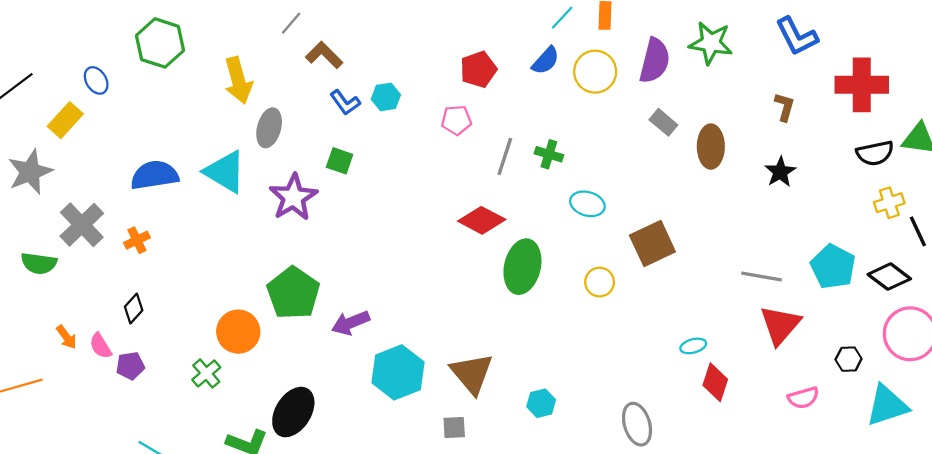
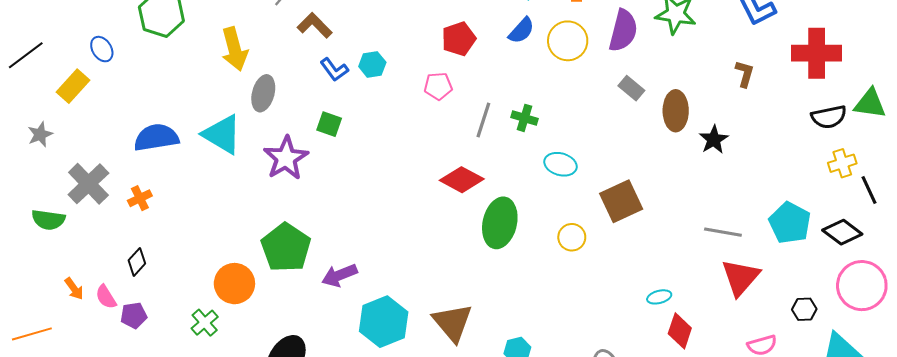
gray star: (30, 172) -> (40, 134), size x0.6
black star: (780, 172) -> (714, 140), moved

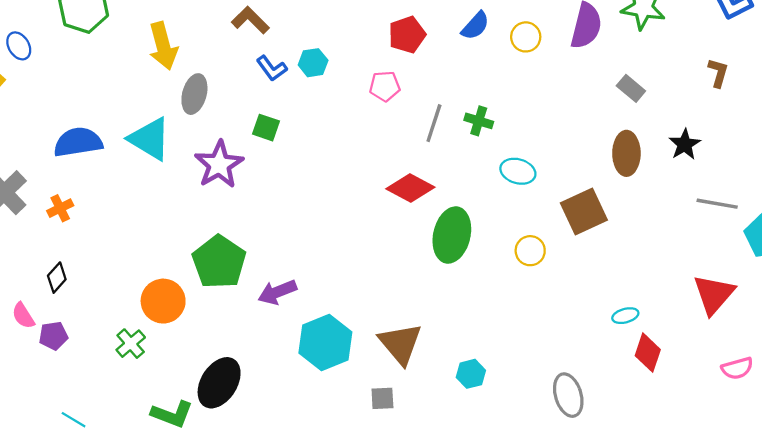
yellow circle: (568, 41) -> (526, 37), size x0.7
gray rectangle: (631, 88) -> (631, 88), moved
brown ellipse: (676, 111) -> (626, 153), moved
gray line: (723, 232) -> (717, 204), moved

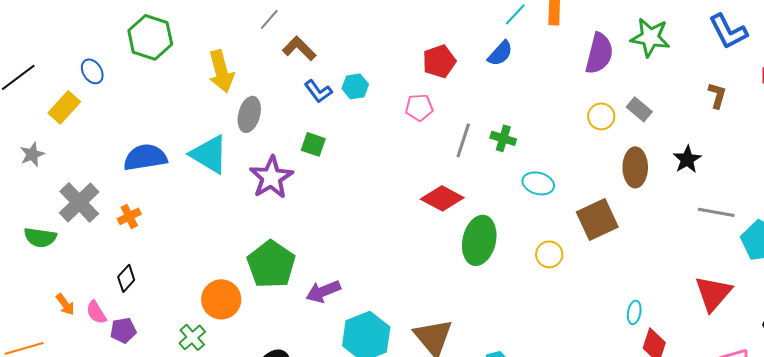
yellow circle: (526, 37) -> (601, 116), moved
cyan ellipse: (625, 316) -> (634, 312), turned -65

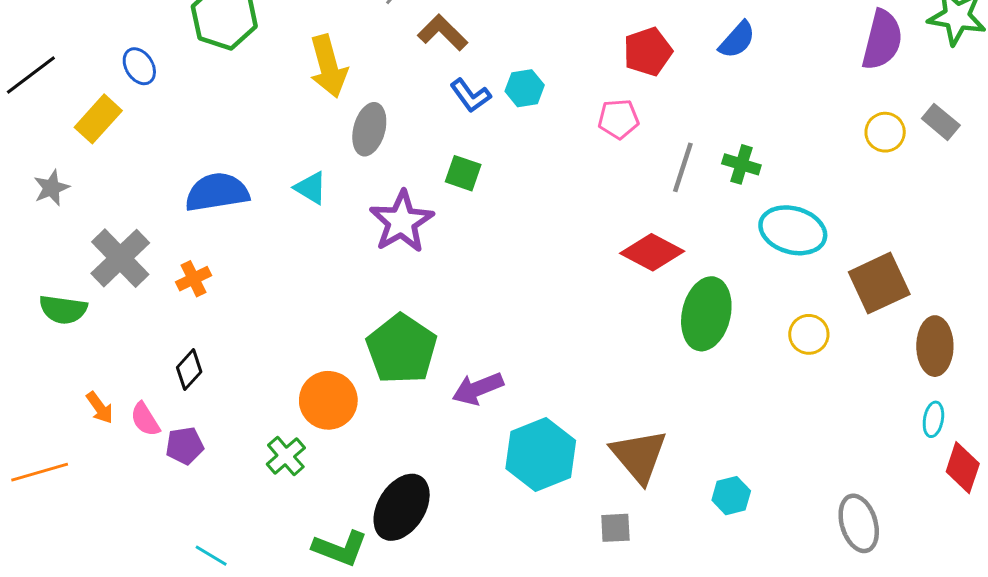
cyan triangle: (209, 154) -> (311, 188), size x0.6
brown ellipse: (635, 167) -> (935, 346), moved
cyan ellipse: (538, 183) -> (793, 230), size x1.4

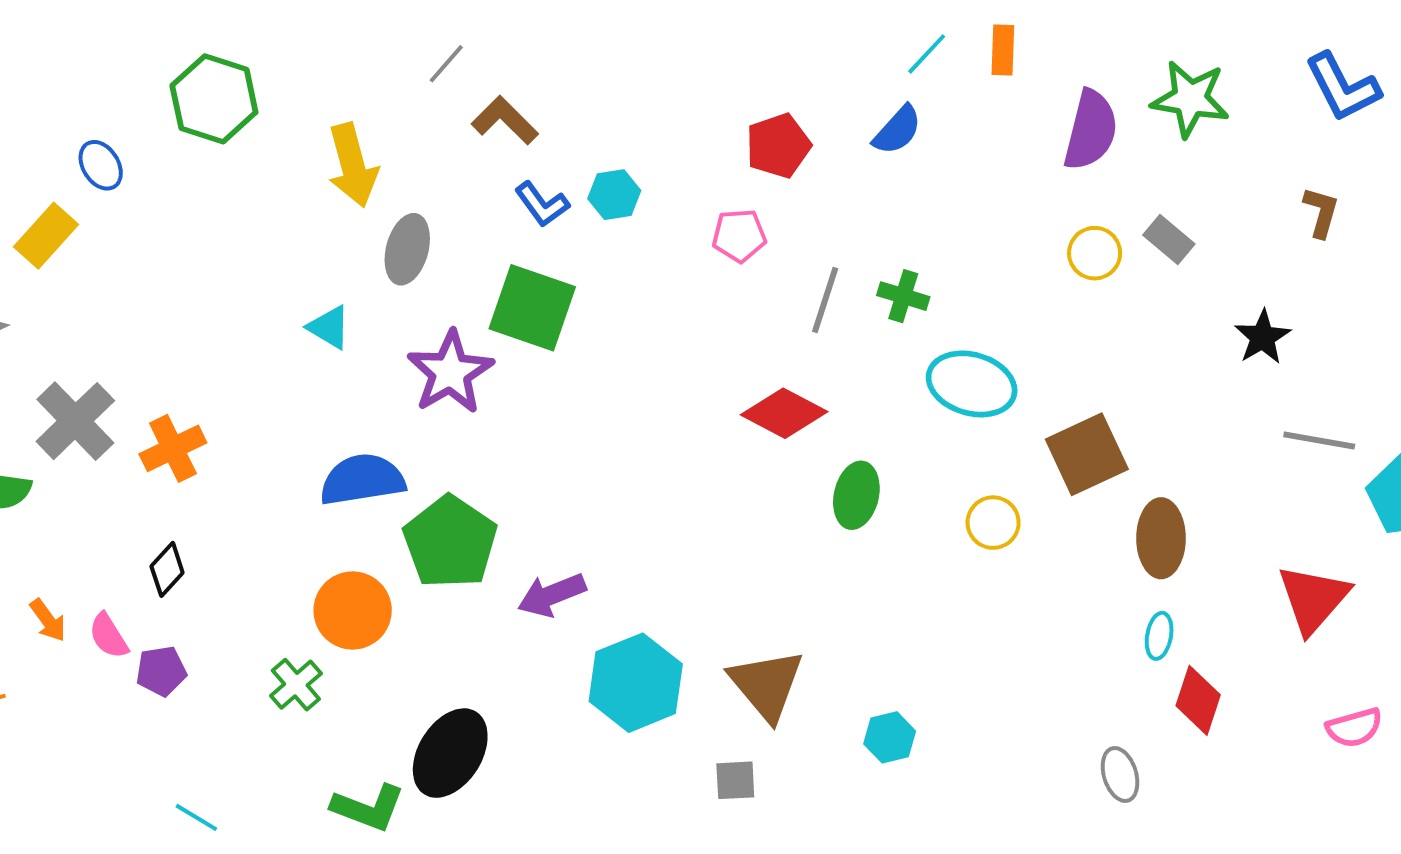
green square: (463, 173) -> (532, 308), size x1.8
blue semicircle: (217, 192) -> (362, 480), moved
orange cross: (194, 279) -> (173, 448), size x1.4
green ellipse: (706, 314) -> (856, 495), size x0.7
gray ellipse: (859, 523) -> (1120, 775), moved, size x0.7

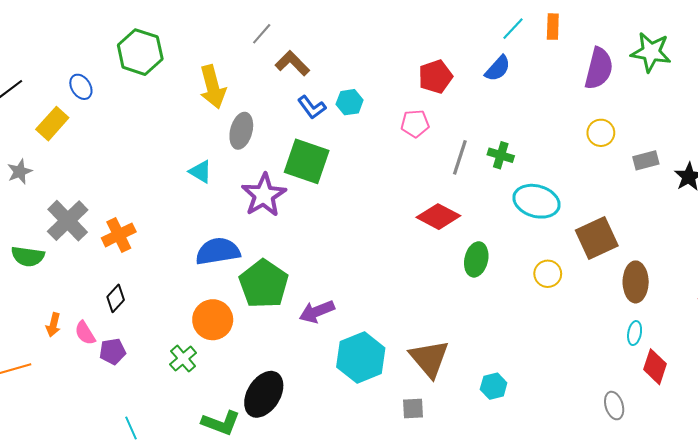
gray rectangle: (1169, 239) -> (646, 160), moved, turned -55
orange arrow: (48, 620) -> (53, 325), turned 50
cyan line: (196, 817) -> (131, 428), turned 35

